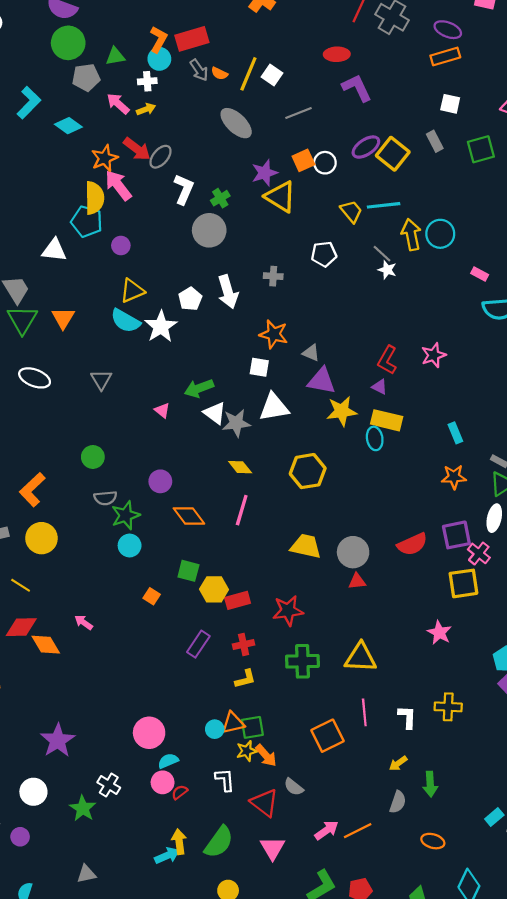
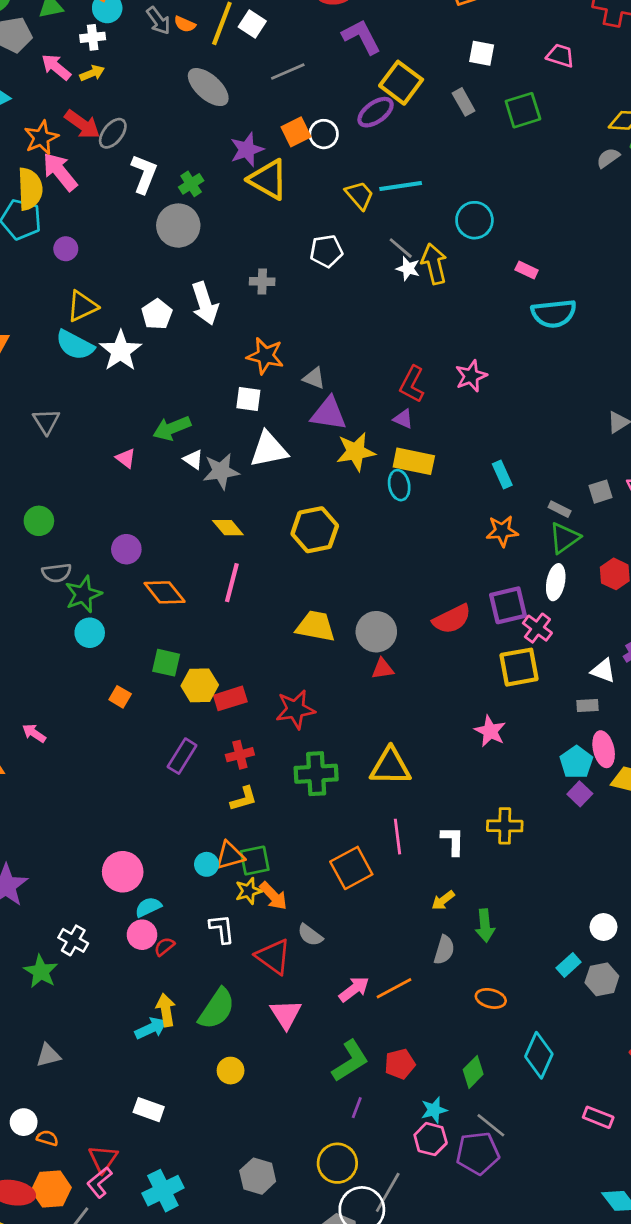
yellow square: (393, 154) -> (401, 83), moved
yellow arrow: (411, 235) -> (434, 264), moved
white triangle: (215, 413) -> (193, 459), size x0.7

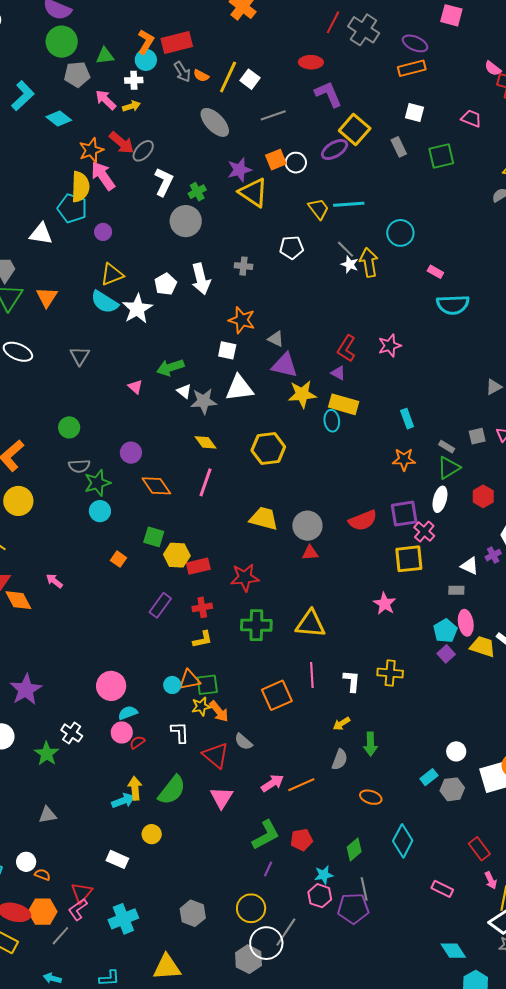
yellow circle: (231, 1071) -> (152, 834), moved
gray line: (491, 1125) -> (364, 889), turned 35

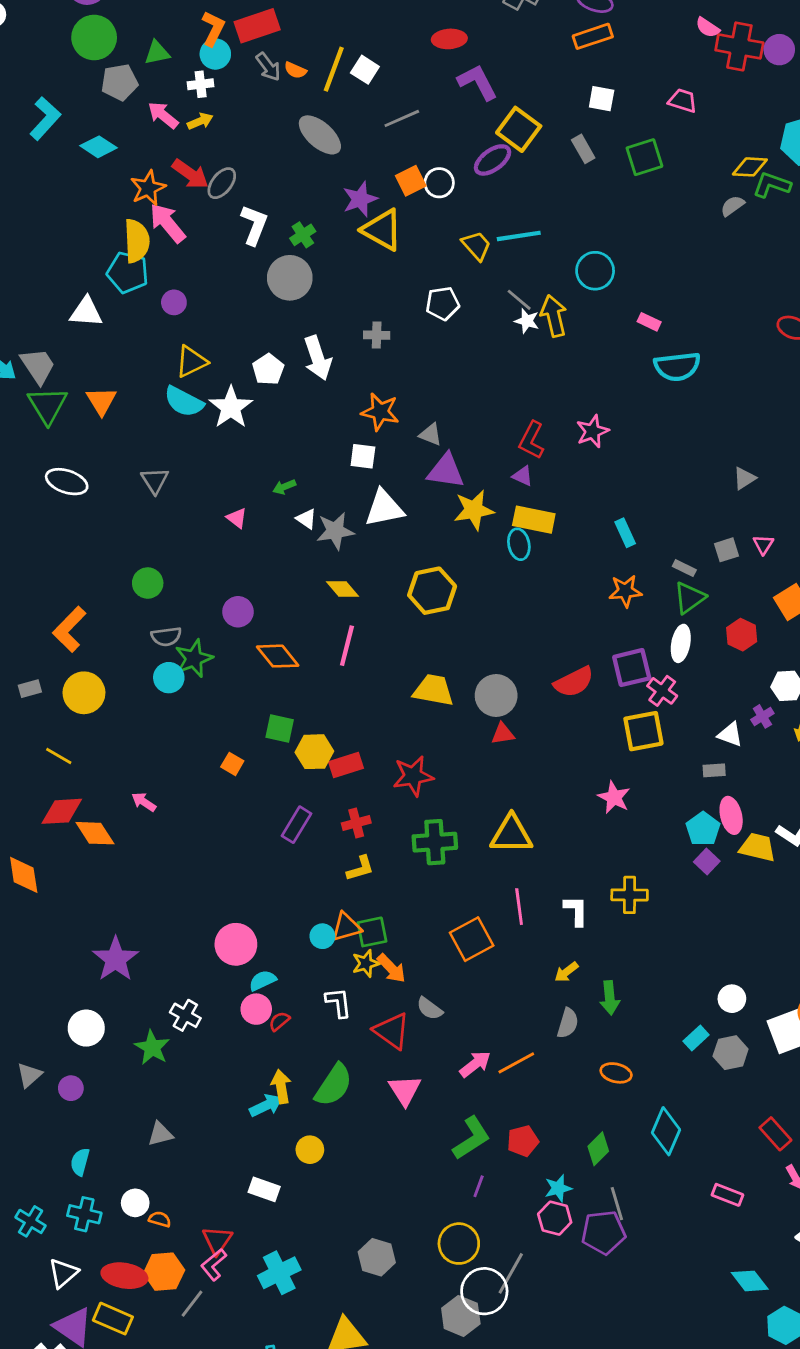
green arrow: (170, 367) -> (284, 487), size x0.6
cyan circle: (100, 511) -> (169, 678), moved

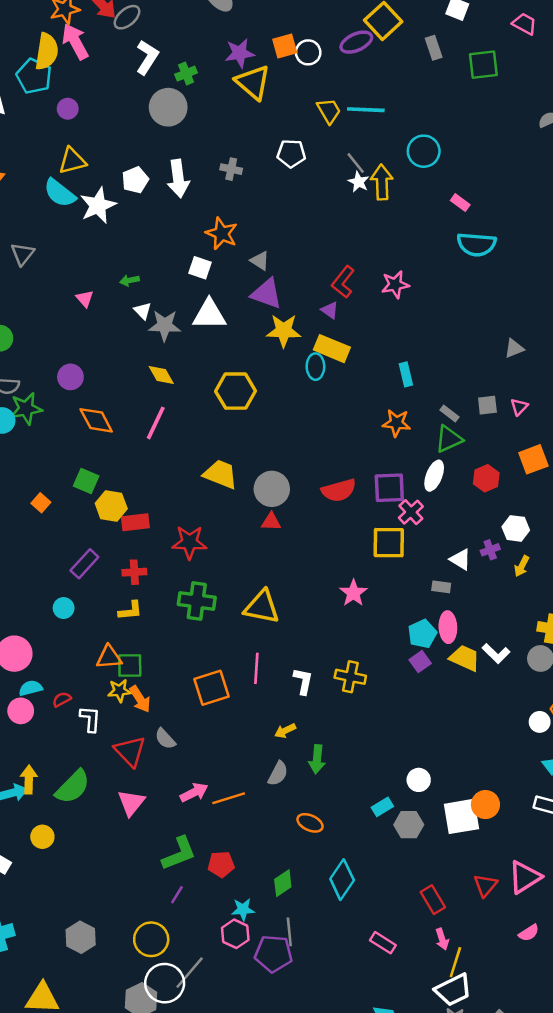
cyan circle: (322, 936) -> (64, 608), moved
red semicircle: (279, 1021) -> (62, 699), moved

